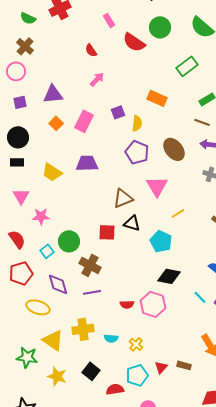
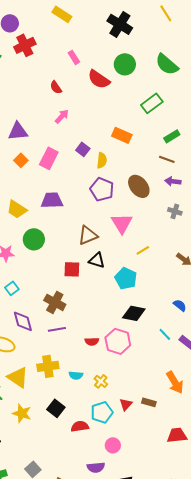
purple square: (118, 112) -> (83, 149), turned -32
green circle: (69, 241) -> (34, 239), moved

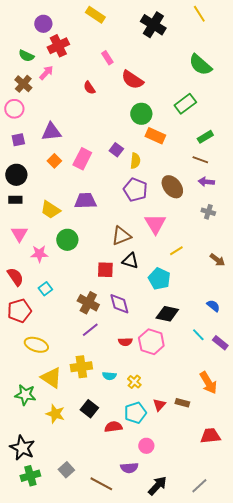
green circle: (125, 64) -> (141, 114), moved
pink arrow: (62, 116) -> (46, 73), moved
purple diamond: (23, 321) -> (119, 304), moved
purple line: (57, 329) -> (90, 330), turned -30

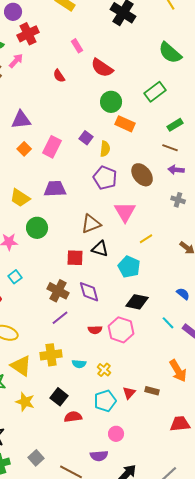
red semicircle: (113, 427) -> (73, 417), moved

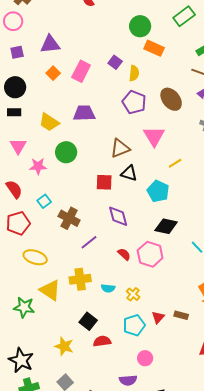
brown cross: (58, 291) -> (69, 218), moved
red semicircle: (95, 330) -> (124, 254), turned -136
yellow star: (25, 402) -> (64, 346), moved

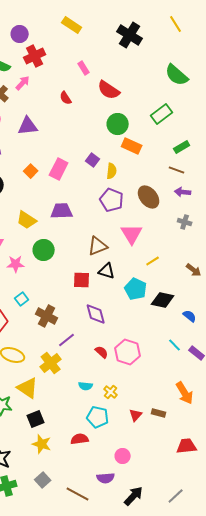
purple triangle: (50, 44) -> (28, 126), moved
black diamond: (166, 226) -> (163, 300), moved
yellow cross: (80, 279) -> (51, 363), moved, turned -30
black square: (88, 321) -> (36, 419), moved, turned 30
cyan pentagon: (134, 325) -> (98, 417), moved, turned 30

